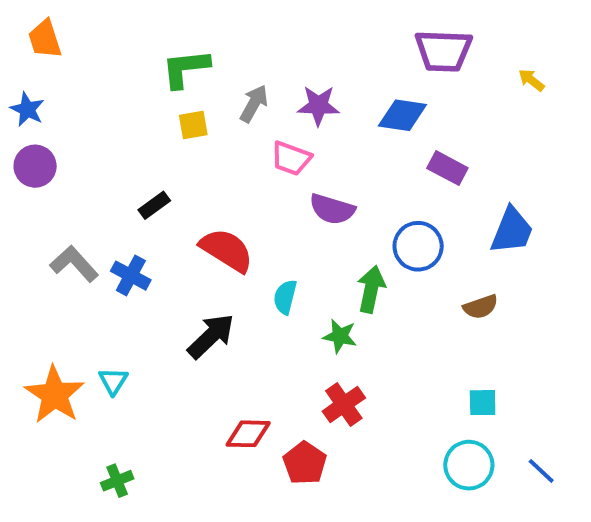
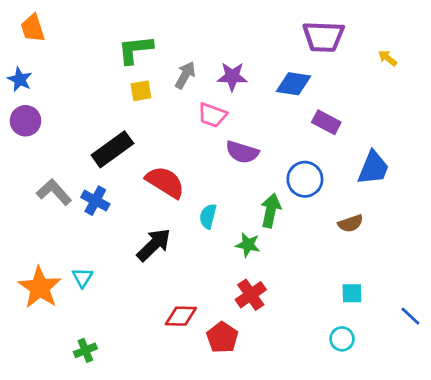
black rectangle: (154, 205) -> (112, 149), size x1.8
cyan circle: (469, 465) -> (342, 339), size x0.7
blue line: (541, 471) -> (410, 316), moved

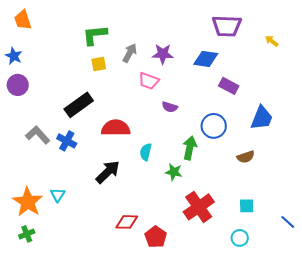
purple semicircle: (242, 152) -> (170, 107), size x0.7
red semicircle: (165, 182) -> (116, 128), turned -32
red cross: (251, 295) -> (199, 207), moved, size x1.4
green cross: (85, 350) -> (27, 234), moved

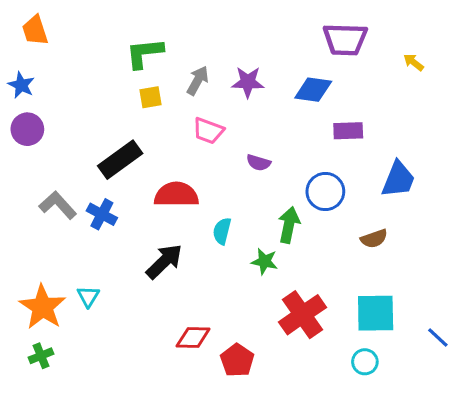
pink trapezoid: (149, 81) -> (208, 131), moved
purple rectangle: (229, 86) -> (348, 131), turned -30
cyan square: (247, 206) -> (376, 313), size x1.8

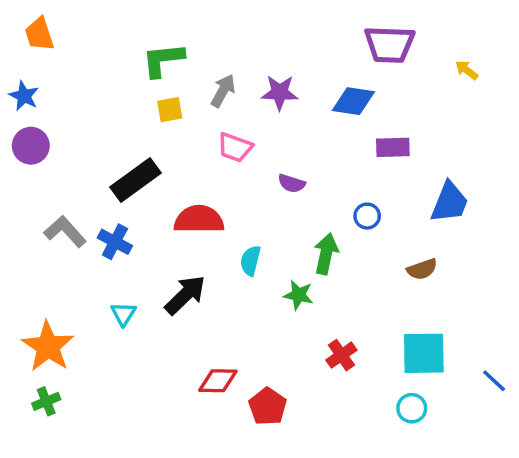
blue circle: (325, 192) -> (367, 216), size x0.6
cyan triangle: (88, 296) -> (123, 314), moved
red cross: (303, 315) -> (341, 355), size x0.6

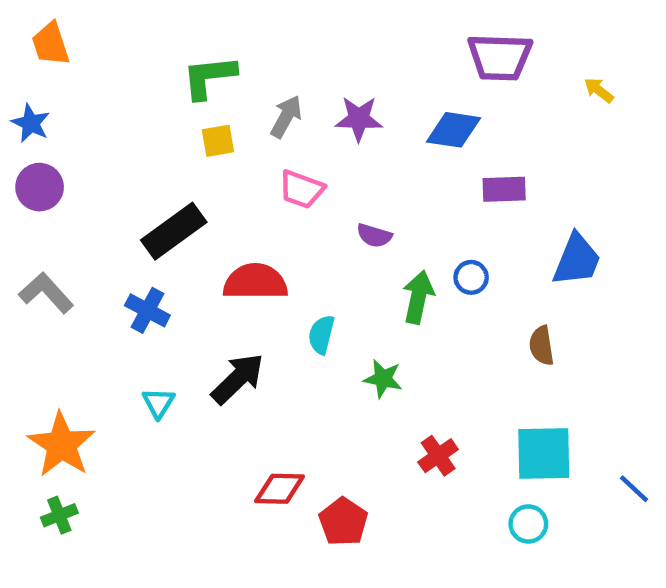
gray L-shape: (65, 231) -> (46, 293), moved
green arrow: (326, 254) -> (418, 297), moved
brown semicircle: (422, 269) -> (542, 346), turned 100

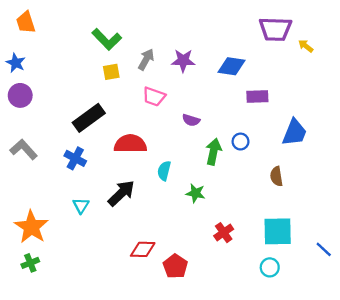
purple trapezoid: (500, 57) -> (275, 29), moved
green L-shape: (209, 77) -> (107, 39), turned -128

